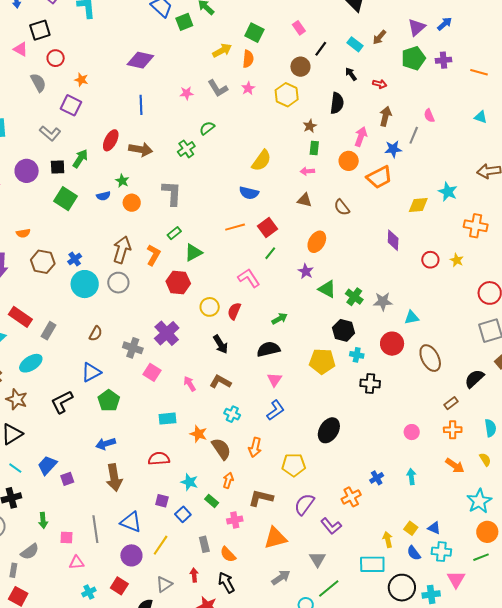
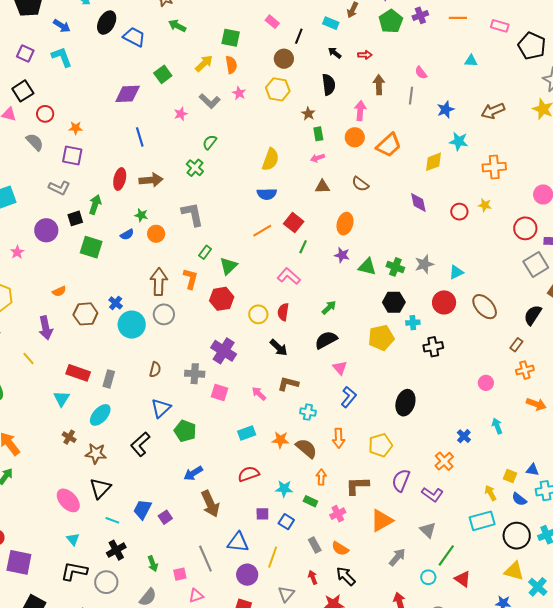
green square: (184, 22) -> (163, 74), moved
blue star: (393, 149) -> (446, 109), moved

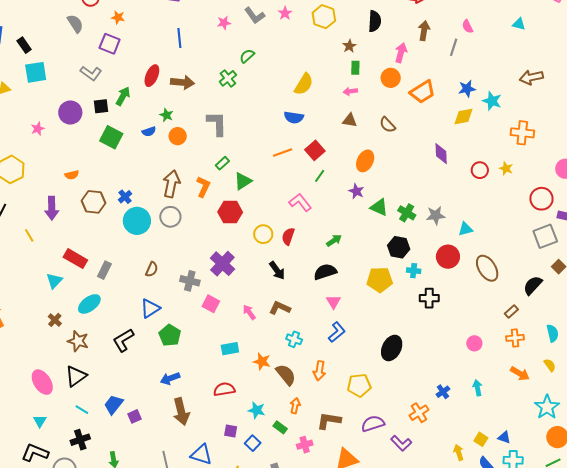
blue star: (446, 109) -> (467, 89), moved
purple semicircle: (401, 480) -> (373, 424), turned 40

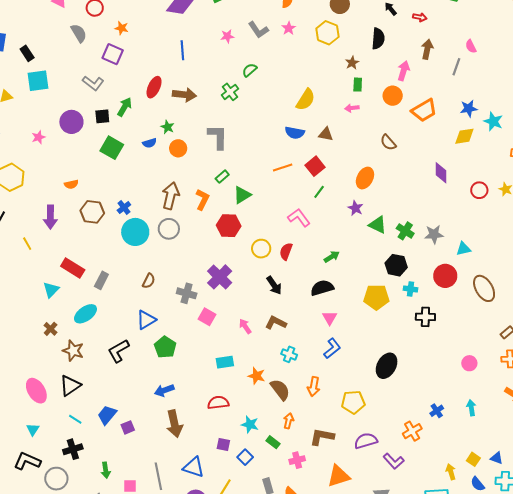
brown triangle: (350, 120) -> (326, 134), moved

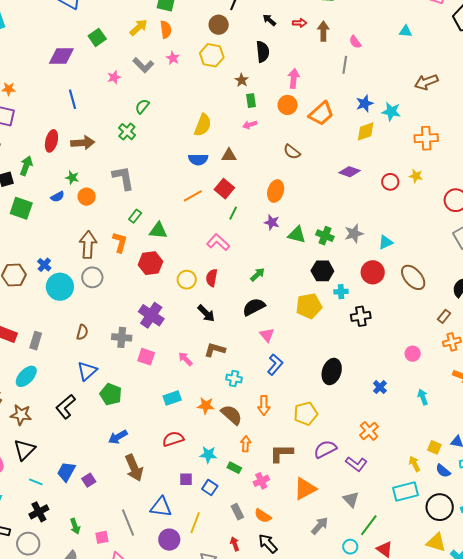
brown arrow: (427, 49) -> (323, 31), moved
purple diamond: (441, 173) -> (349, 172), turned -60
green triangle: (242, 195) -> (158, 231), turned 48
blue cross: (437, 411) -> (380, 387), moved

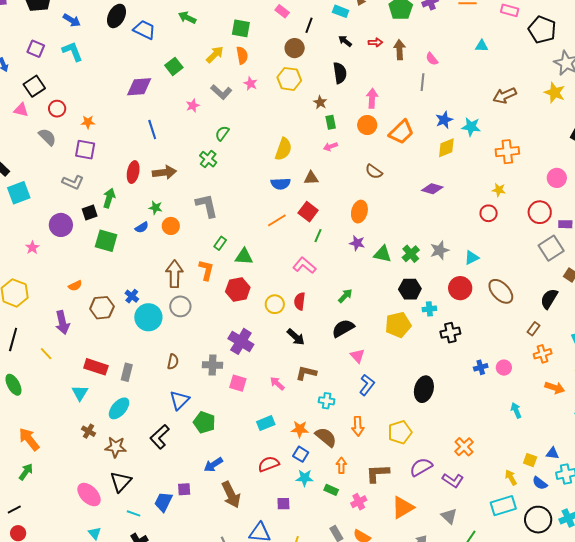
red circle: (390, 182) -> (489, 213), moved
green cross: (325, 236) -> (411, 254), turned 30
blue cross: (380, 387) -> (481, 367), moved, turned 32
purple square: (89, 480) -> (184, 489), moved, turned 32
blue square: (210, 488) -> (301, 454), moved

